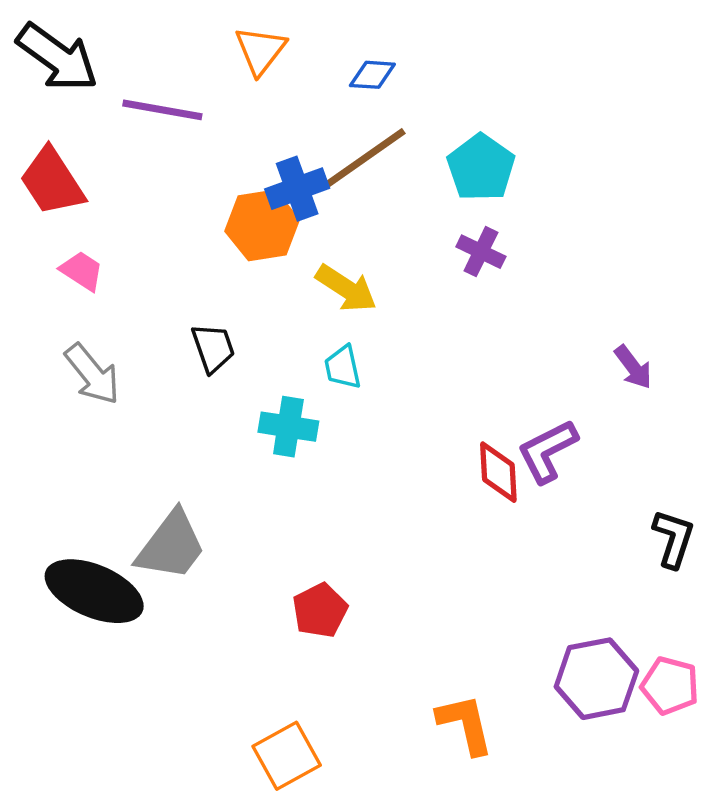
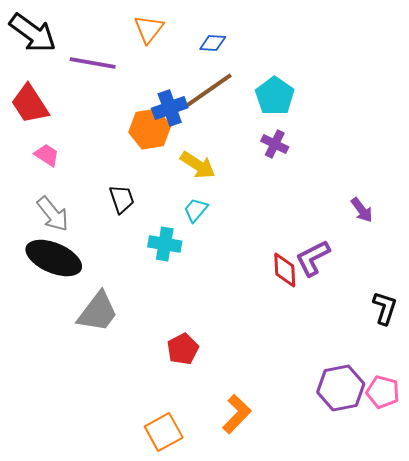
cyan trapezoid: (343, 367) -> (196, 210), turned 52
black ellipse: (94, 591) -> (54, 258), moved
orange L-shape: (465, 724) -> (237, 414), moved, turned 57

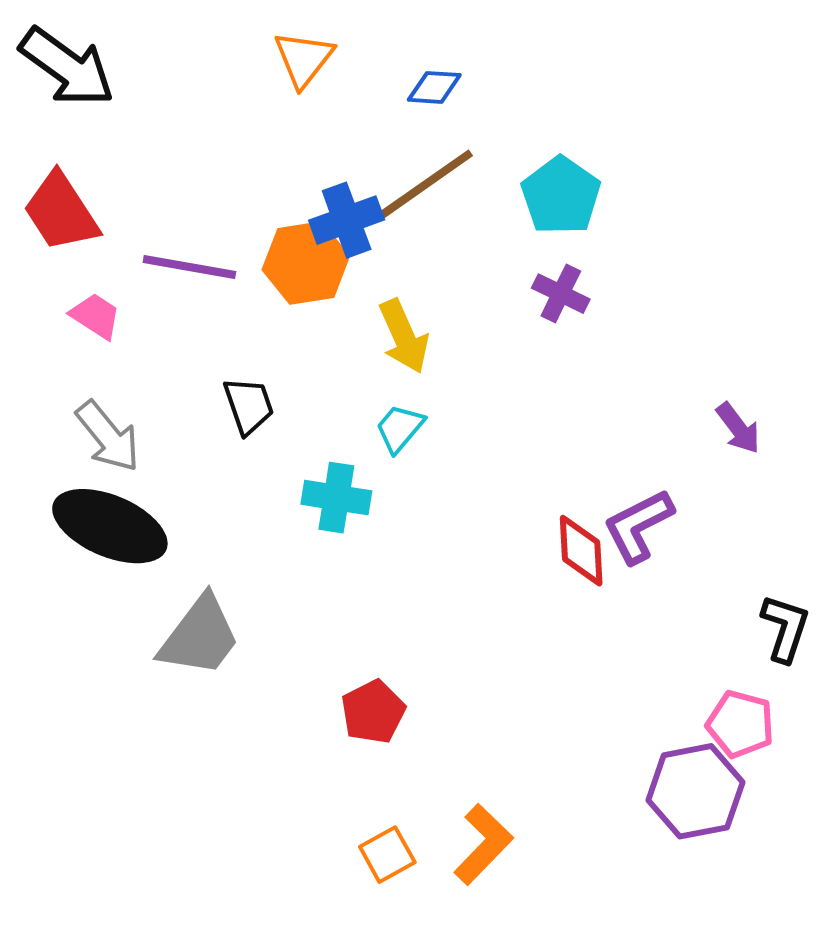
purple line: (93, 63) -> (189, 267), moved
yellow arrow: (198, 165) -> (404, 336), turned 33
pink pentagon: (383, 392) -> (740, 724), moved
orange square: (164, 432) -> (387, 855), moved, size x0.7

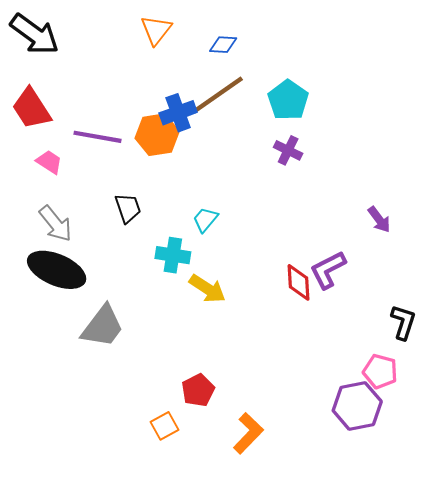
yellow arrow: (404, 336) -> (207, 289), moved, turned -33
red pentagon: (373, 712) -> (198, 390), moved
orange square: (387, 855) -> (164, 426), moved

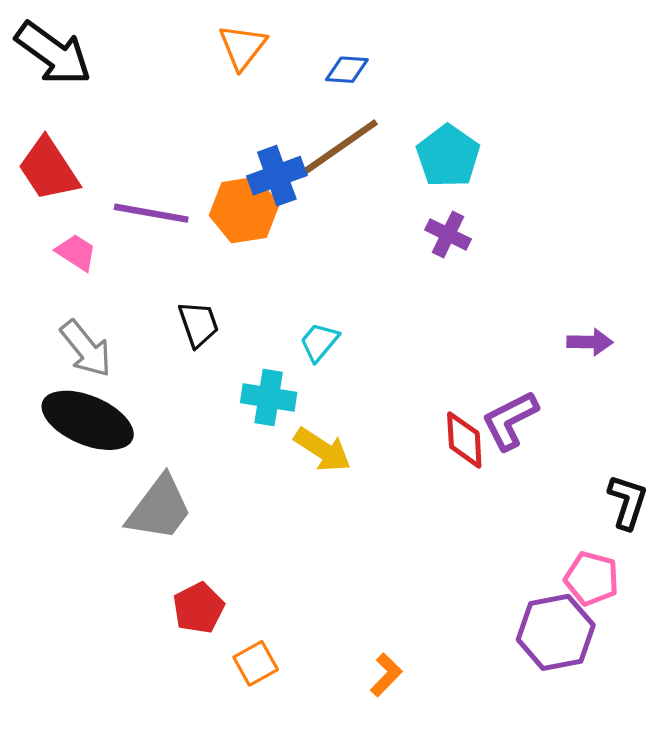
purple arrow: (379, 220) -> (590, 342), turned -52
red pentagon: (198, 390) -> (198, 608), moved
orange L-shape: (248, 433) -> (386, 675), size x0.7

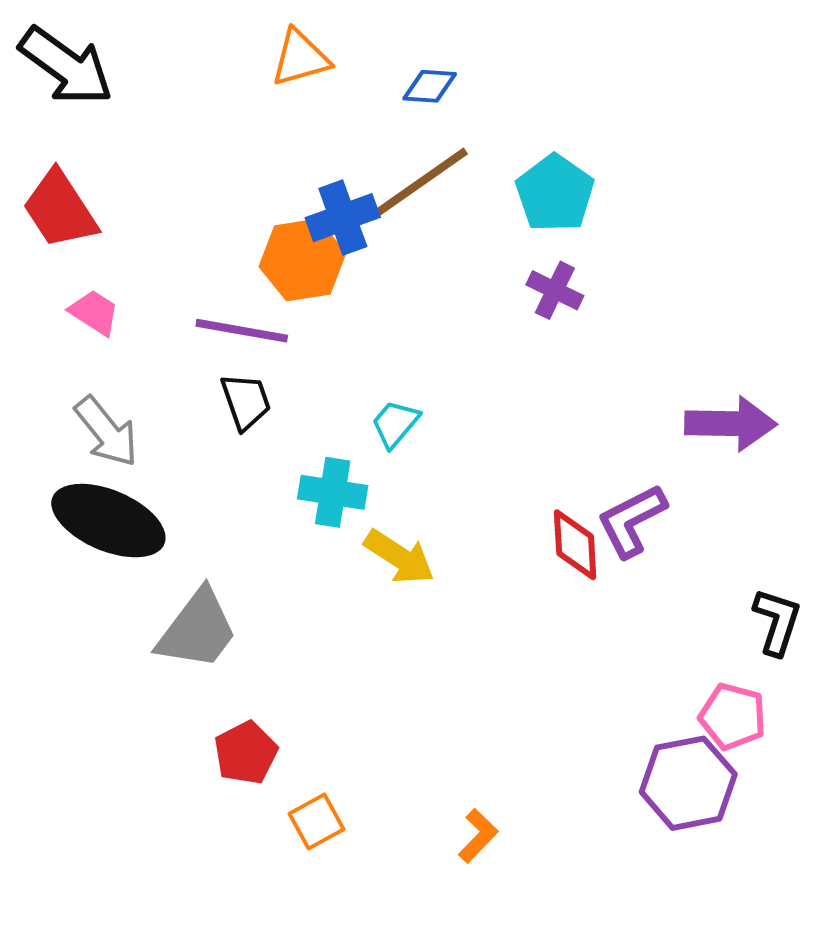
orange triangle: (243, 47) -> (300, 58), turned 36
purple line: (151, 213) -> (242, 331), moved
purple arrow: (590, 342) -> (731, 424), size x1.6

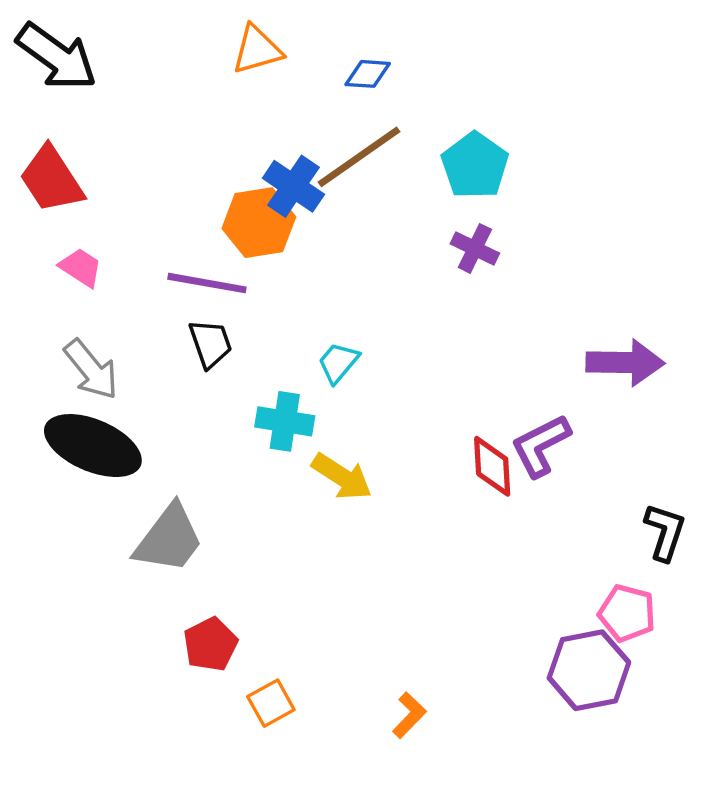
blue cross: (343, 218) -> (293, 186), turned -36

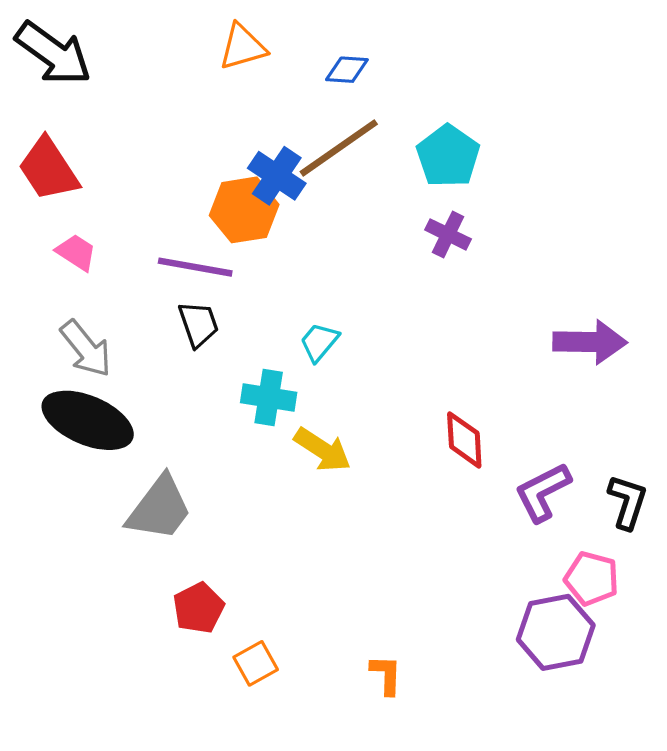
purple L-shape: (541, 446) -> (543, 492), moved
orange L-shape: (409, 715) -> (386, 675), turned -42

